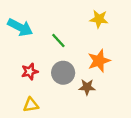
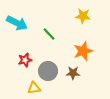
gray circle: (63, 73) -> (48, 71), moved
yellow triangle: (31, 105) -> (34, 88), moved

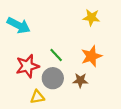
green line: (49, 34) -> (56, 55), moved
red star: (25, 60) -> (27, 66), size x1.5

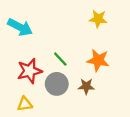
orange star: (91, 56) -> (98, 60), turned 30
yellow triangle: (37, 97) -> (25, 104), moved

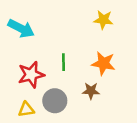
green line: (60, 59) -> (64, 62), turned 42
gray circle: (57, 84) -> (55, 101), moved

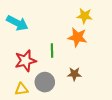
orange star: (103, 63) -> (77, 37), moved

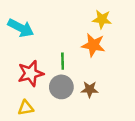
gray circle: (45, 82) -> (61, 87), moved

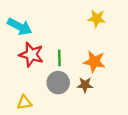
orange star: (93, 45) -> (94, 62), moved
red star: (31, 73) -> (31, 55), moved, turned 30

